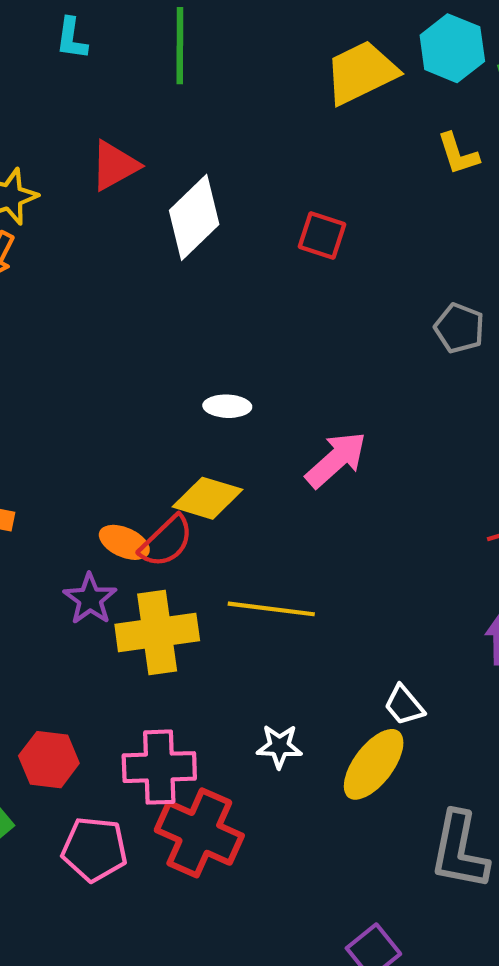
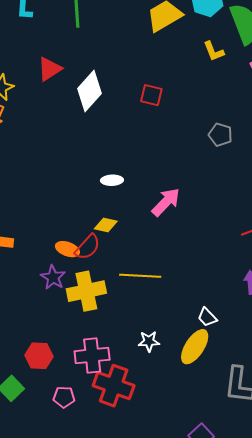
yellow diamond: (207, 498) -> (106, 225), size x0.7
pink pentagon: (94, 849) -> (64, 397), size x0.7

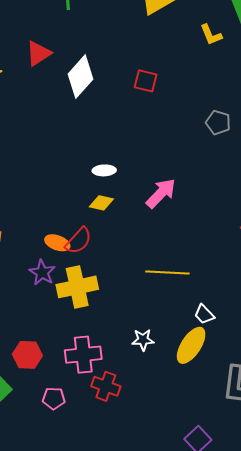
yellow diamond: (106, 225) -> (101, 203), moved
yellow line: (140, 276) -> (167, 273), moved
red cross: (114, 386) -> (106, 386), size x0.7

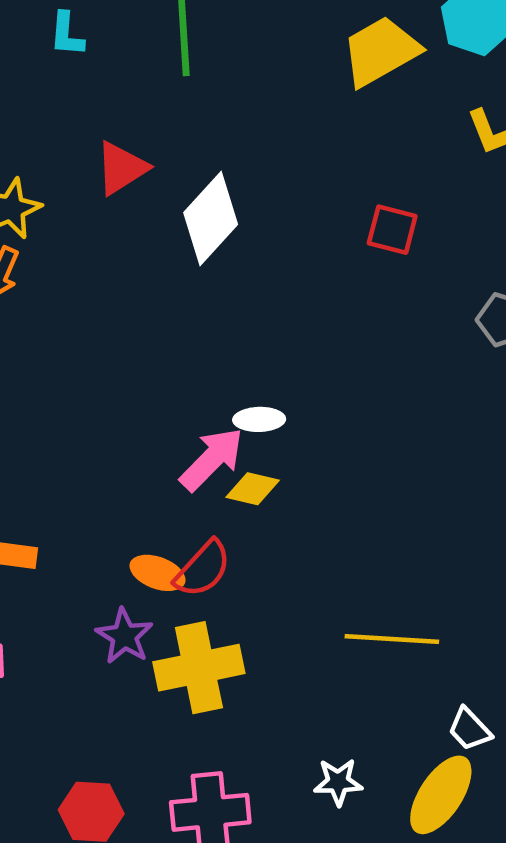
red square: (146, 81) -> (392, 230), moved
pink arrow: (161, 193) -> (212, 459), moved

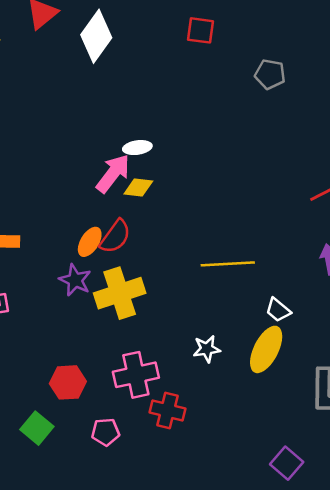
orange ellipse: (158, 573) -> (90, 242), turned -72

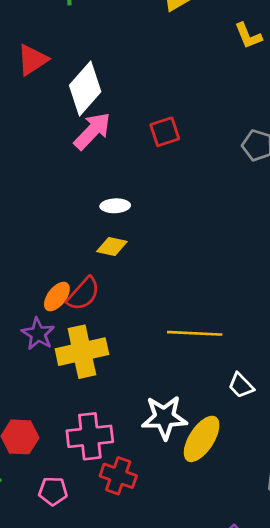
red square: (201, 30) -> (165, 132), moved, turned -32
pink arrow: (113, 173) -> (92, 131), moved
white star: (207, 349) -> (164, 417), size x1.6
yellow ellipse: (266, 349) -> (202, 439), moved

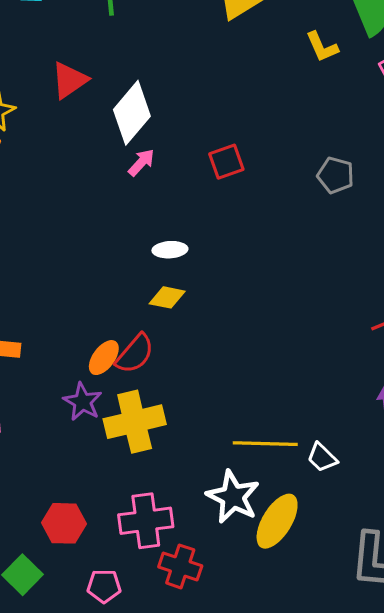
pink arrow: (92, 131) -> (141, 162), size x0.6
yellow line: (195, 333) -> (265, 444), moved
white star: (164, 417) -> (233, 497), turned 30

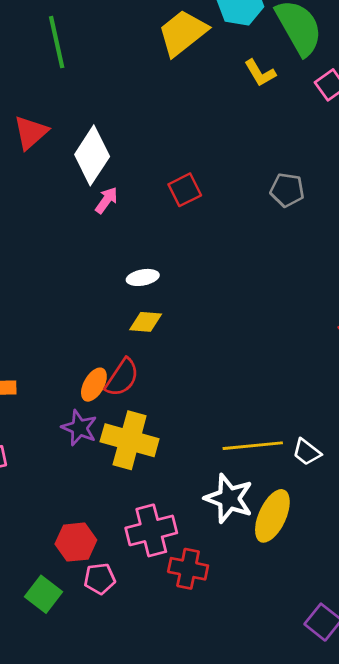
yellow cross: (135, 422) -> (130, 440), turned 36
pink pentagon: (104, 586) -> (100, 579), moved

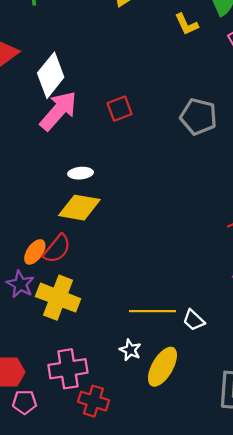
gray pentagon: (287, 190) -> (198, 117), size x1.4
pink arrow: (106, 200) -> (58, 111), size x2.0
yellow diamond: (146, 322) -> (79, 208), size x1.6
white star: (229, 498) -> (130, 350), size x0.6

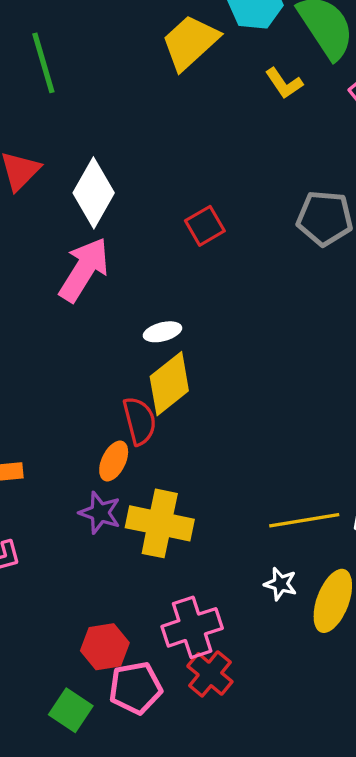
pink arrow: (58, 111) -> (84, 270), moved
yellow diamond: (79, 208) -> (169, 384), turned -39
red semicircle: (57, 249) -> (140, 421), moved, turned -44
red cross: (93, 401) -> (210, 674), moved, turned 32
pink pentagon: (25, 402) -> (135, 688), size x1.4

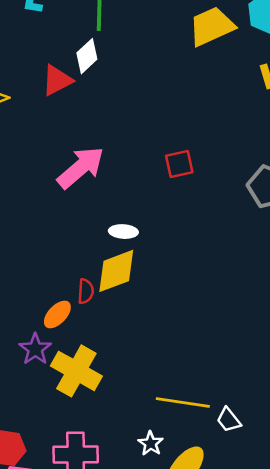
white diamond: (94, 193) -> (87, 56), moved, size x0.7
red semicircle: (140, 421) -> (86, 291), size x0.7

